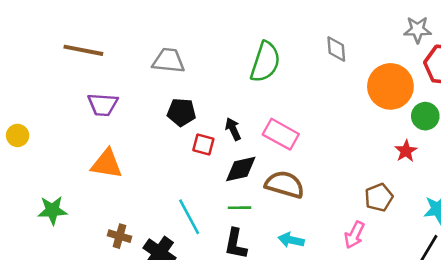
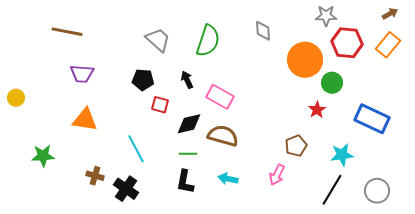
gray trapezoid: (169, 61) -> (158, 40), moved, turned 36
black arrow: (233, 129) -> (187, 80), moved
cyan line: (189, 217) -> (136, 149), moved

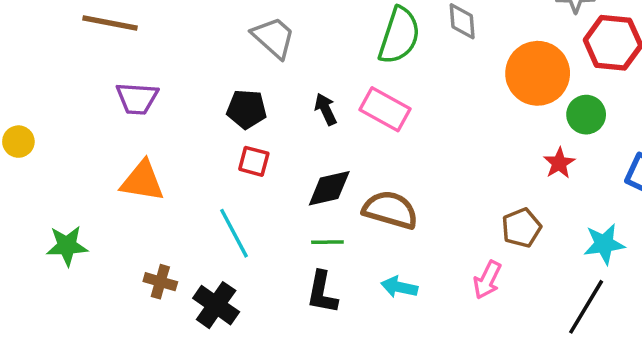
green semicircle: (208, 41) -> (399, 36), moved
pink rectangle: (220, 97) -> (385, 109), moved
red square: (160, 105) -> (254, 161), moved

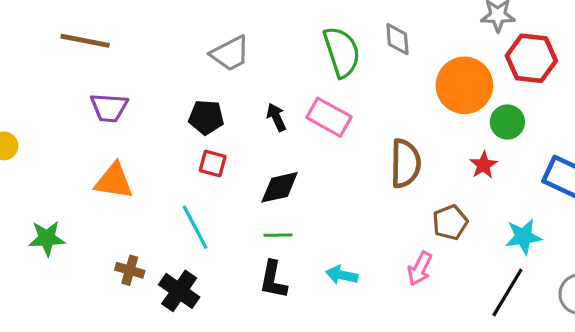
green semicircle: (399, 36) -> (342, 52), turned -36
gray trapezoid: (274, 37) -> (230, 53), turned 111
brown semicircle: (390, 210) -> (405, 163), moved, turned 75

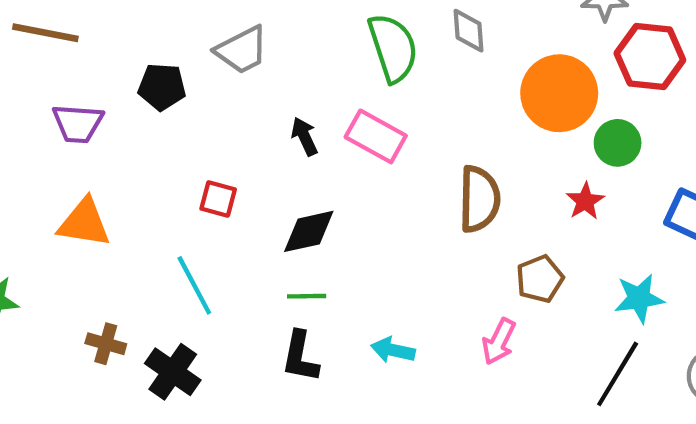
black pentagon: (206, 117) -> (162, 87), moved

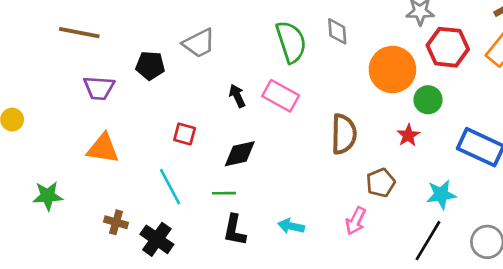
green line: (307, 296) -> (224, 193), moved

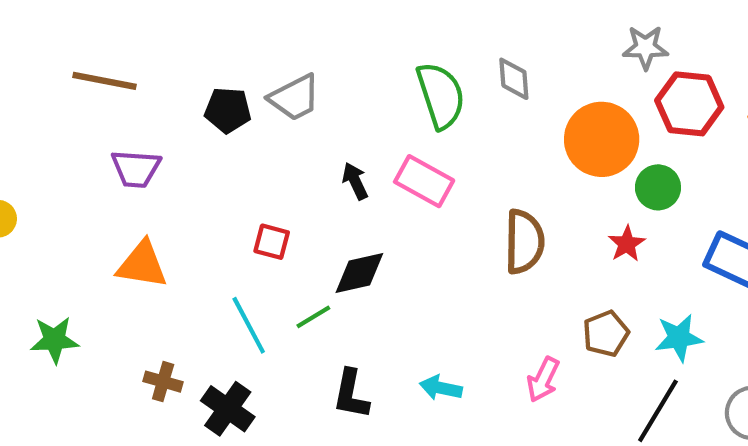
black pentagon: (150, 66) -> (228, 110), moved
brown pentagon: (381, 183) -> (606, 334), moved
green line: (224, 193) -> (313, 317), moved, turned -30

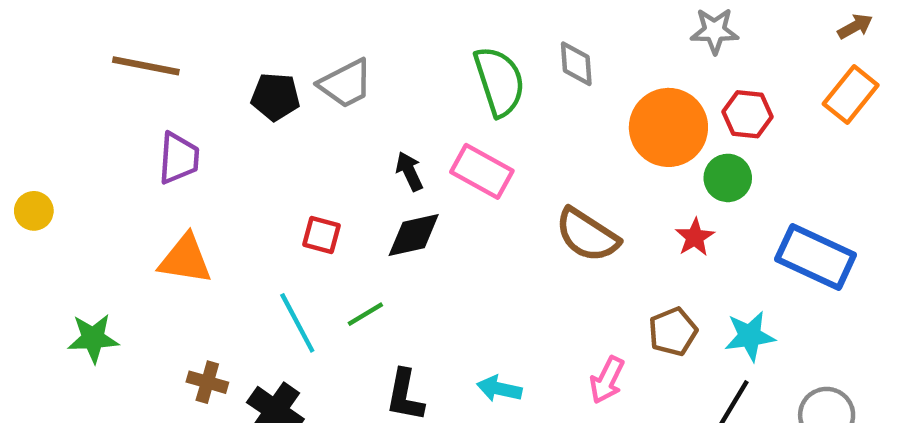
red hexagon: (689, 104) -> (748, 114), moved, size x0.7
purple trapezoid: (136, 169) -> (179, 158), turned -90
brown semicircle: (524, 242) -> (587, 235), turned 122
black diamond: (359, 273) -> (414, 235), moved

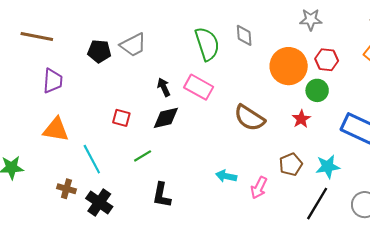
cyan line: (297, 323) -> (92, 159), moved
cyan arrow: (499, 389) -> (226, 176), moved

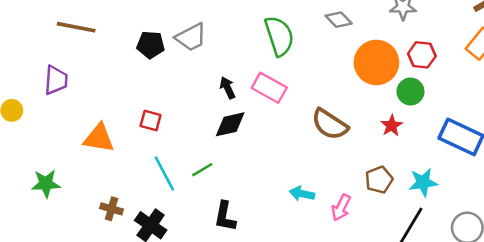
gray diamond: (244, 35) -> (339, 20), moved, turned -40
purple trapezoid: (53, 81) -> (56, 80), moved
red square: (121, 118) -> (151, 121), moved
cyan line: (92, 159) -> (164, 173), moved

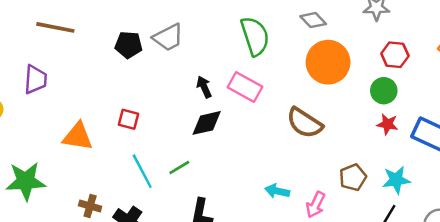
orange circle: (376, 62) -> (328, 62), moved
red star: (392, 126) -> (388, 124), moved, turned -30
green star: (46, 184) -> (26, 181), size x1.4

